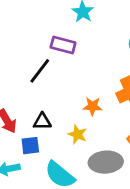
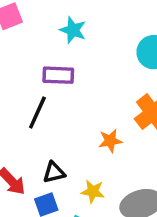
yellow star: (77, 134) -> (93, 191), moved

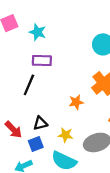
cyan star: (73, 30) -> (38, 32), moved

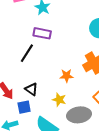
black triangle: (40, 123) -> (31, 89), turned 40
yellow star: (66, 135) -> (59, 100), moved

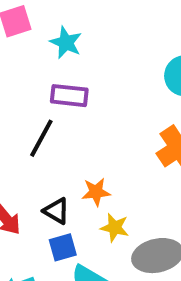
orange star: (67, 76) -> (96, 192), moved
blue square: (24, 107) -> (63, 247), moved

